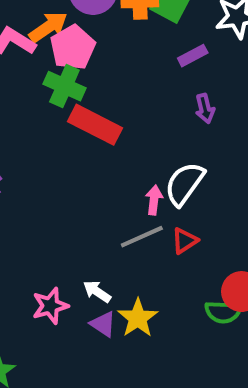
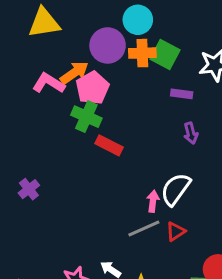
purple rectangle: (193, 56) -> (182, 94), turned 35
red rectangle: (95, 125) -> (109, 145), size x0.7

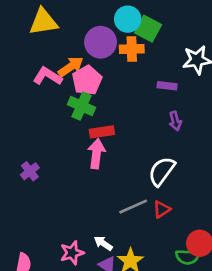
green square: (165, 55) -> (148, 29), moved
red rectangle: (109, 145) -> (102, 132), turned -35
pink arrow: (153, 201) -> (96, 154), moved, size x1.5

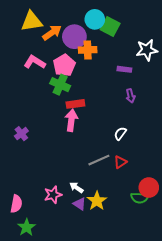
orange cross: (132, 49) -> (88, 50), moved
orange arrow: (71, 67) -> (52, 33), moved
white semicircle: (162, 171) -> (120, 134), size x0.6

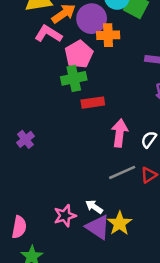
pink L-shape: (35, 62) -> (48, 34), moved
green cross: (60, 85) -> (74, 78), turned -36
pink arrow: (71, 120) -> (120, 133), moved
purple triangle: (79, 204) -> (98, 227), size x1.5

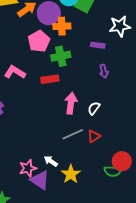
pink L-shape: (48, 34) -> (15, 72), moved
green cross: (74, 78) -> (61, 56), moved
purple triangle: (98, 227) -> (40, 180), moved

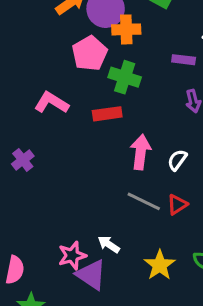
green cross: (61, 56) -> (125, 77), turned 30
gray line: (73, 134) -> (144, 201), turned 50
yellow star: (71, 174) -> (160, 265), moved

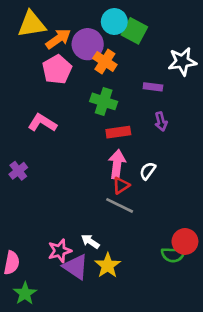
orange cross: (126, 29) -> (105, 62), turned 35
pink pentagon: (90, 53) -> (57, 70), moved
red rectangle: (107, 114) -> (118, 132), moved
red triangle: (177, 205) -> (121, 185), moved
yellow star: (160, 265) -> (108, 265), moved

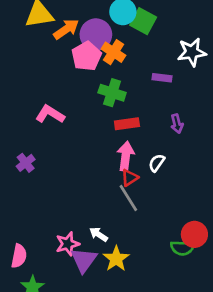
pink pentagon: (57, 70) -> (86, 56), moved
purple arrow: (161, 121) -> (177, 124), moved
gray line: (120, 205) -> (128, 198), turned 32
purple triangle: (76, 267) -> (84, 260), turned 32

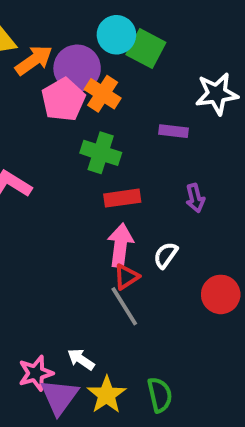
red circle: (194, 234) -> (221, 294), moved
green semicircle: (182, 248) -> (160, 395), moved, turned -105

